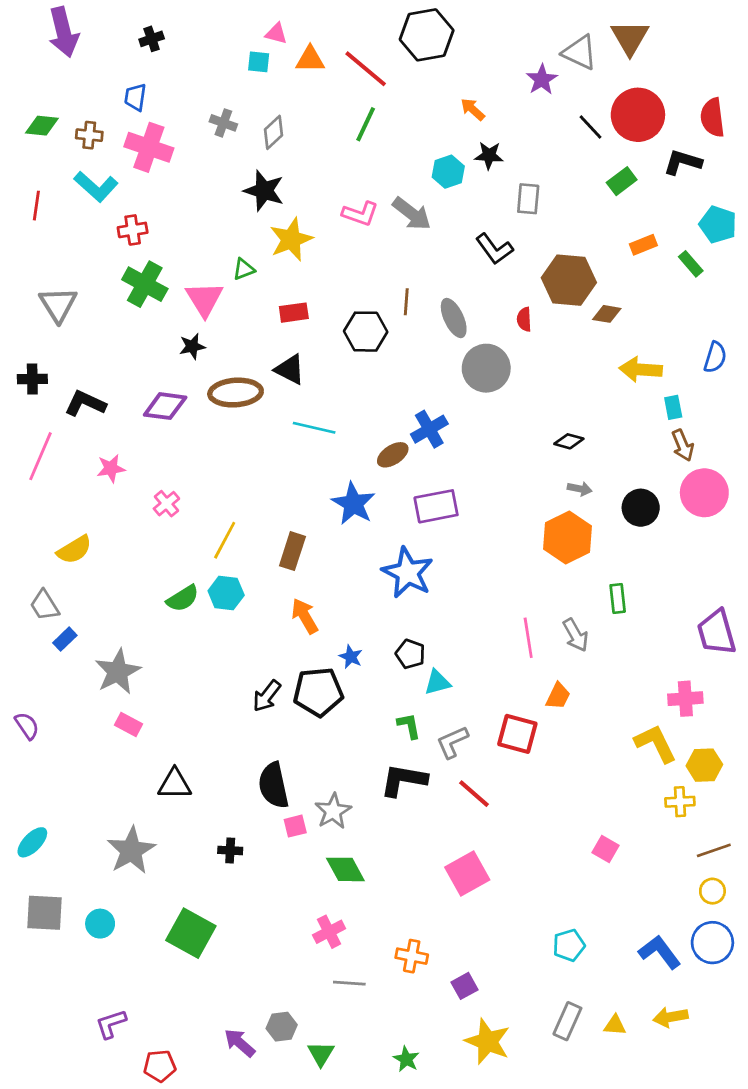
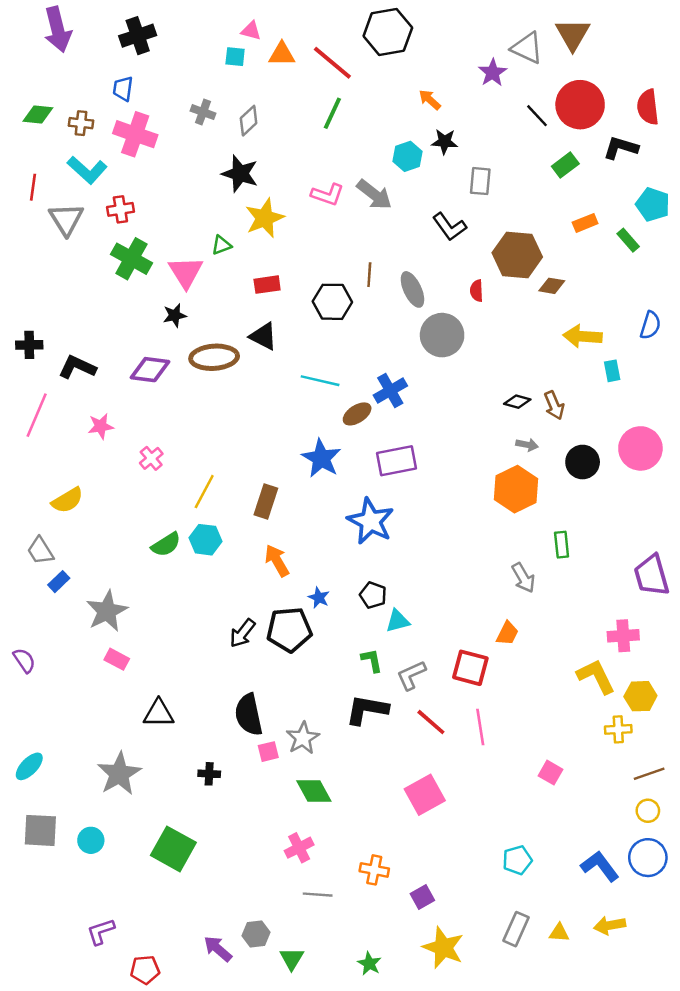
black cross: (152, 39) -> (138, 36), size x1.6
gray triangle: (58, 304) -> (66, 219), moved
cyan line: (314, 428) -> (320, 381), moved
brown arrow: (683, 445) -> (554, 405), moved
pink line: (528, 638) -> (480, 727), moved

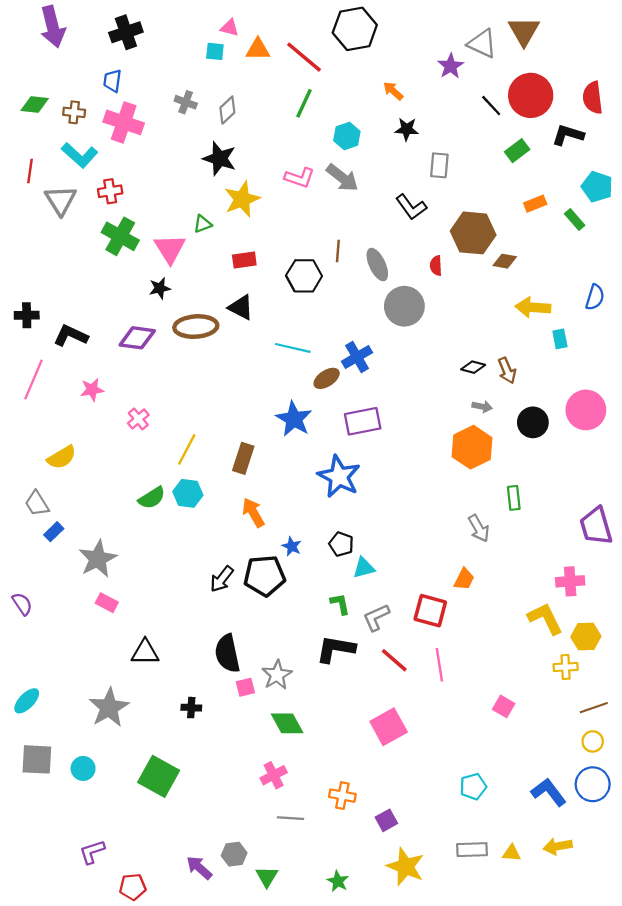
cyan hexagon: (408, 156) -> (347, 136), moved
gray rectangle: (516, 929) -> (472, 850), turned 64

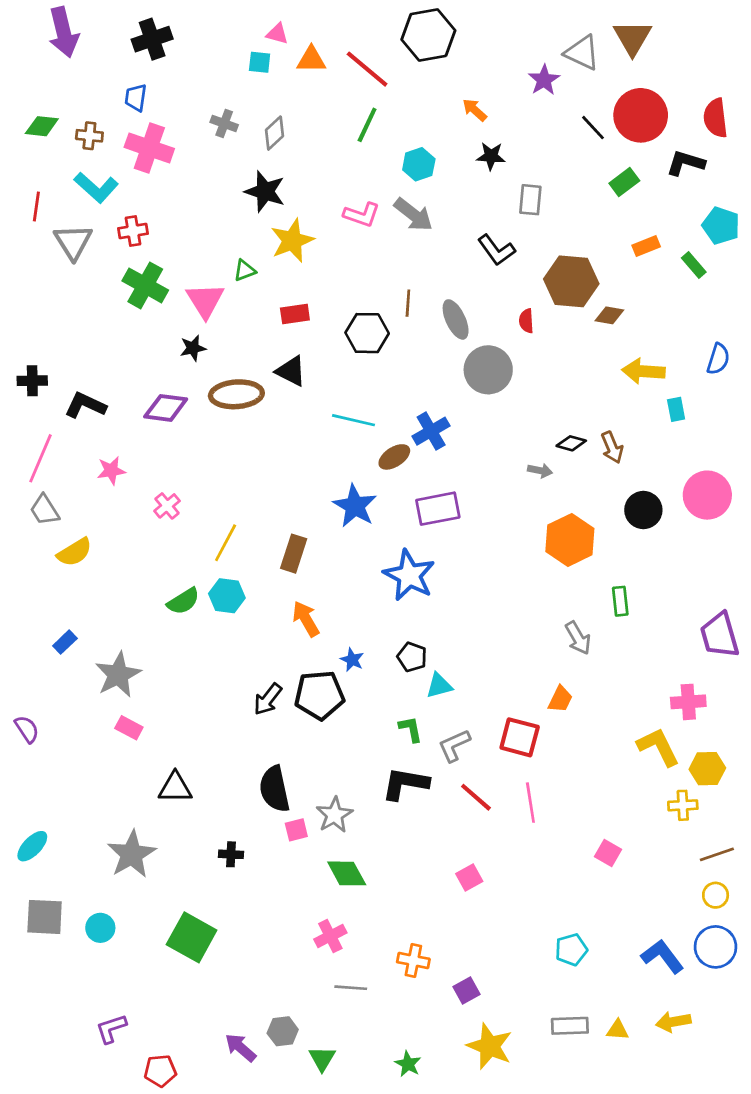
gray arrow: (482, 407) -> (540, 471), moved
gray trapezoid: (37, 504) -> (45, 510), moved
pink square: (389, 727) -> (469, 877), size x0.6

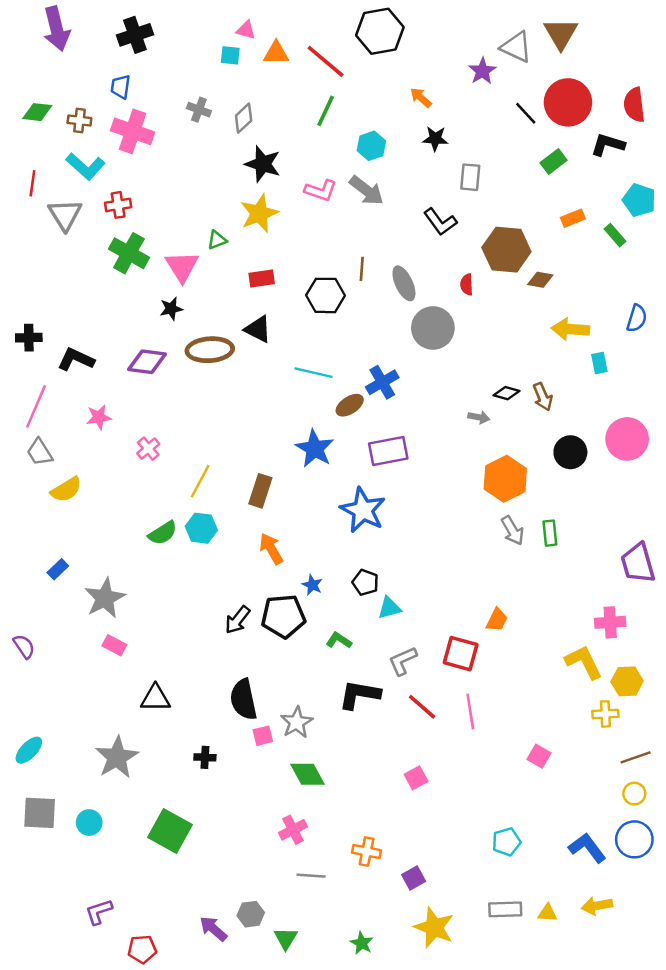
black star: (265, 192) -> (263, 164), moved
gray arrow: (578, 638) -> (513, 531), moved
green L-shape: (411, 729) -> (339, 640), moved, turned -45

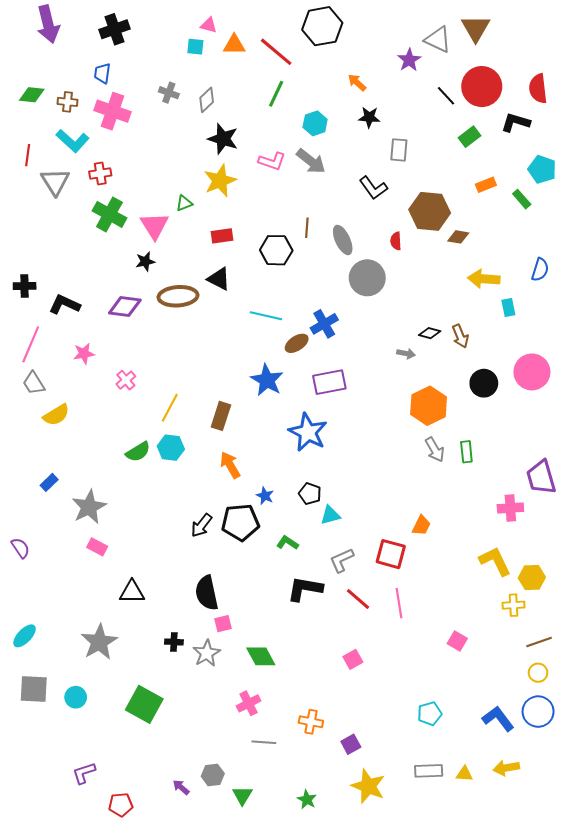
pink cross: (610, 622) -> (510, 508), moved
gray star: (297, 722) -> (207, 653), moved
purple arrow: (213, 929) -> (181, 787), size x0.7

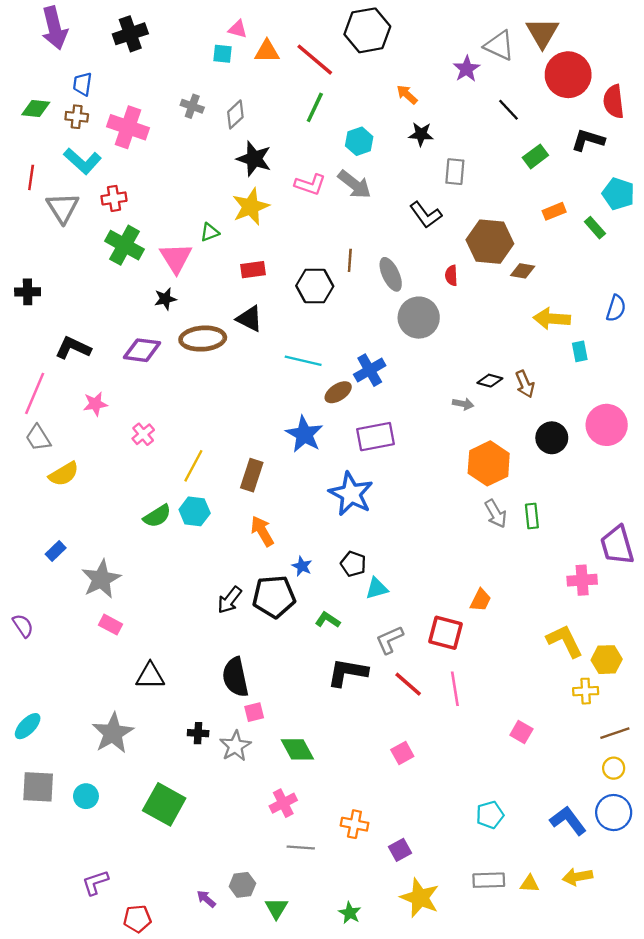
blue trapezoid: (102, 73) -> (82, 84), moved
red circle: (482, 87) -> (568, 75), moved
black cross: (25, 286) -> (28, 292), moved

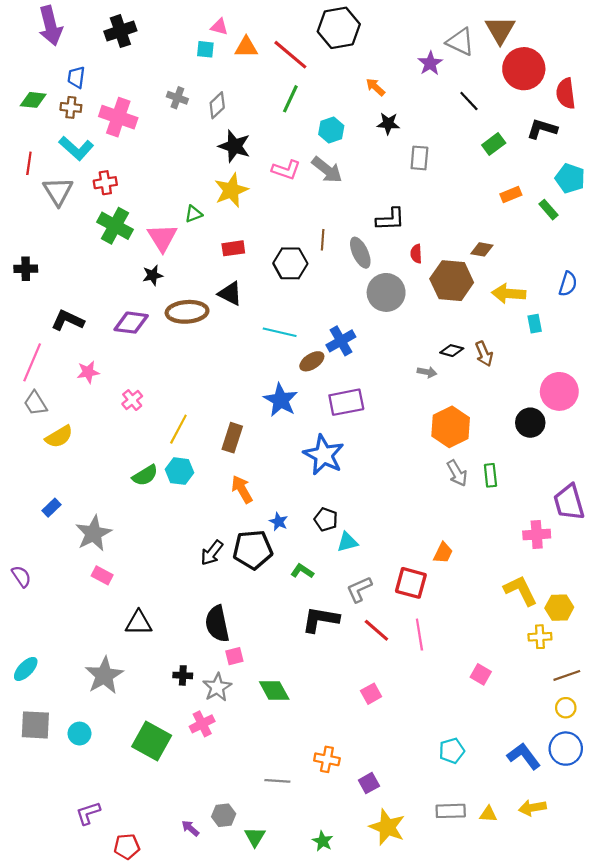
black L-shape: (426, 215) -> (390, 219), moved, turned -56
brown hexagon: (490, 242) -> (452, 281), moved
black circle: (552, 438) -> (530, 423), moved
pink cross: (283, 803) -> (202, 724), moved

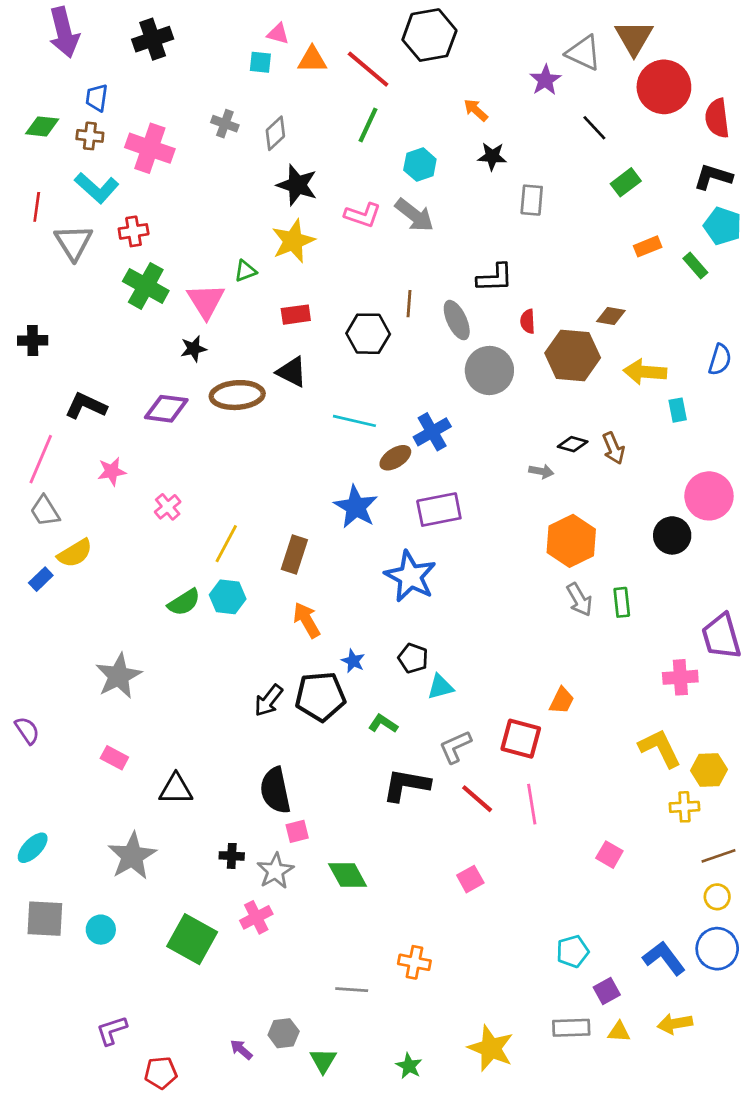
black L-shape: (542, 129) -> (713, 177), moved
blue rectangle: (52, 508) -> (41, 579), moved
pink rectangle: (102, 575) -> (114, 758), moved
purple square: (369, 783) -> (607, 991), moved

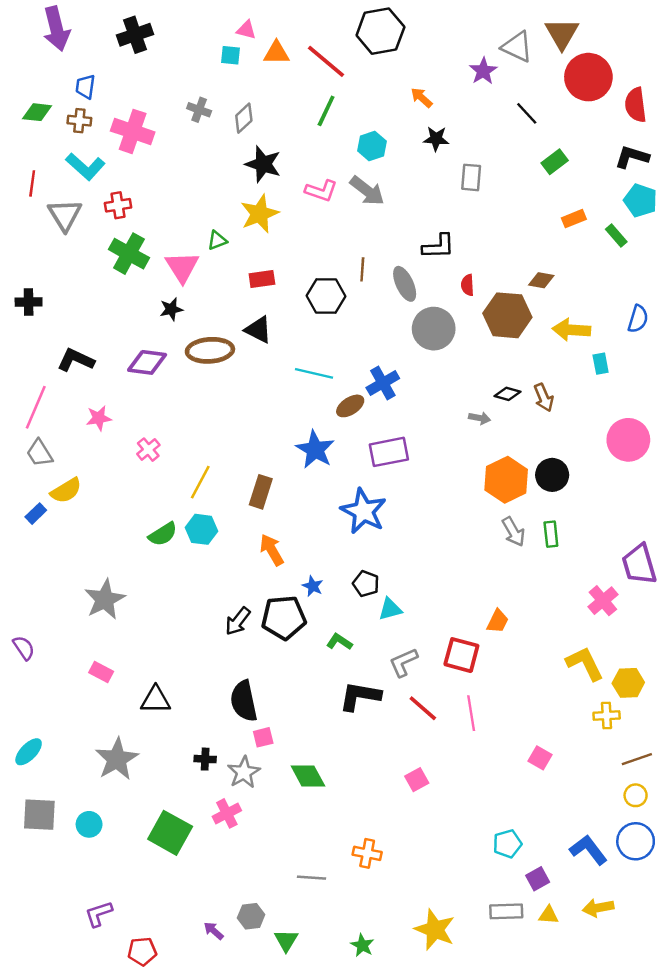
black circle: (672, 535) -> (552, 475), moved
pink cross: (680, 677) -> (603, 601), turned -36

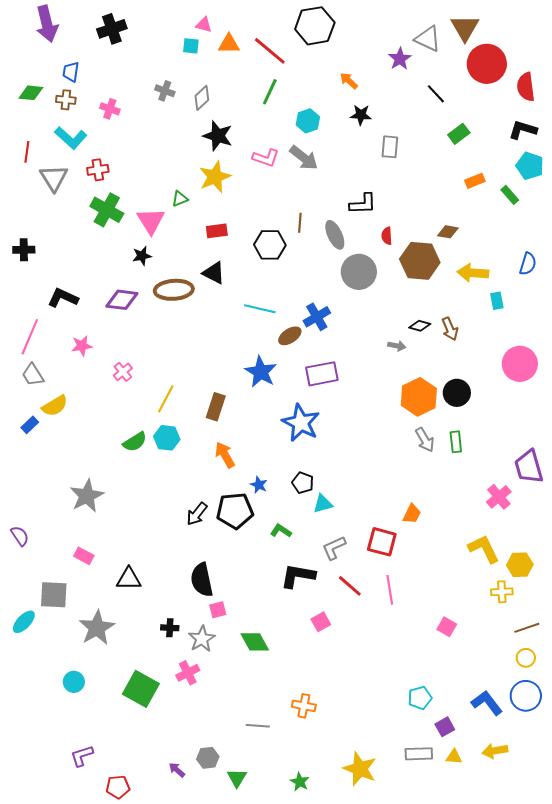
pink cross: (133, 131) -> (110, 109), size x0.6
pink square: (417, 780) -> (321, 622), moved
gray square: (39, 815) -> (54, 595), moved

